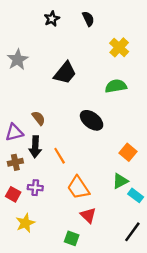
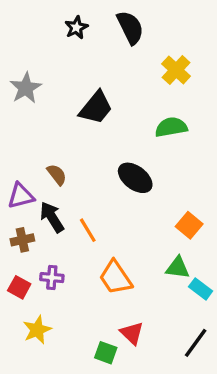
black semicircle: (88, 19) -> (130, 28), size x1.5
black arrow: (35, 147) -> (52, 217), turned 145
green triangle: (120, 181) -> (178, 268), turned 35
red triangle: (88, 215) -> (132, 333), moved

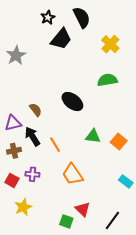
black trapezoid: (96, 108) -> (61, 39), moved
black ellipse: (135, 178) -> (72, 102), moved
green triangle: (178, 268) -> (93, 136), moved
black line: (196, 343) -> (112, 220), moved

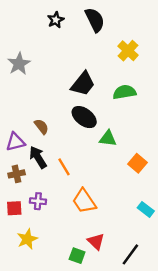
black trapezoid: (61, 39) -> (83, 84), moved
green triangle: (93, 136) -> (108, 138), moved
red square: (12, 180) -> (14, 208), turned -32

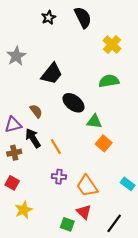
black trapezoid: (83, 84) -> (52, 74), moved
orange square: (137, 163) -> (104, 143), moved
purple cross: (38, 201) -> (59, 177), moved
orange trapezoid: (84, 201) -> (87, 186), moved
red square: (14, 208) -> (12, 183), turned 32

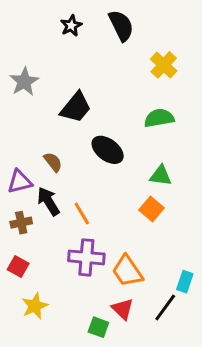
green triangle: (94, 121) -> (161, 176), moved
purple cross: (59, 177) -> (86, 257), size x1.6
cyan rectangle: (128, 184) -> (185, 282), moved, turned 72
black line: (114, 223) -> (165, 307), moved

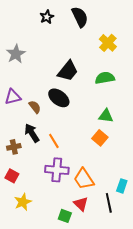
black trapezoid: (76, 107) -> (68, 71), moved
black ellipse: (108, 150) -> (59, 98), moved
purple triangle: (20, 182) -> (13, 97), moved
black line: (165, 307) -> (109, 203), turned -48

